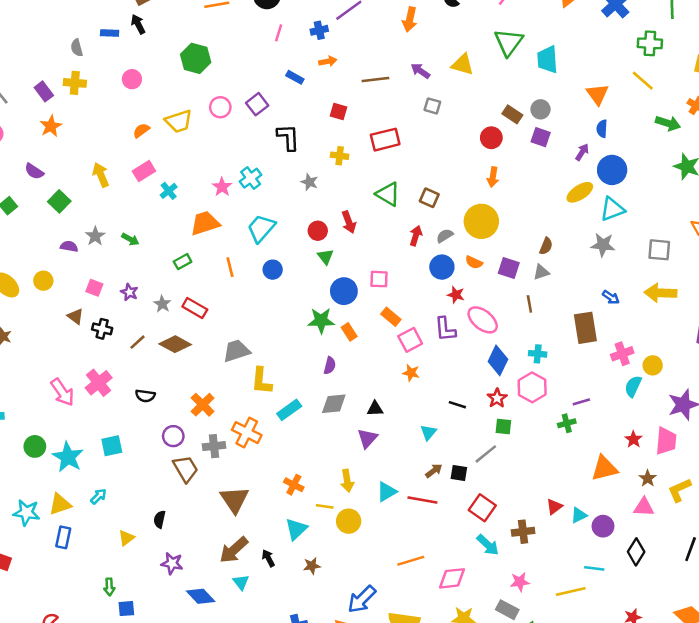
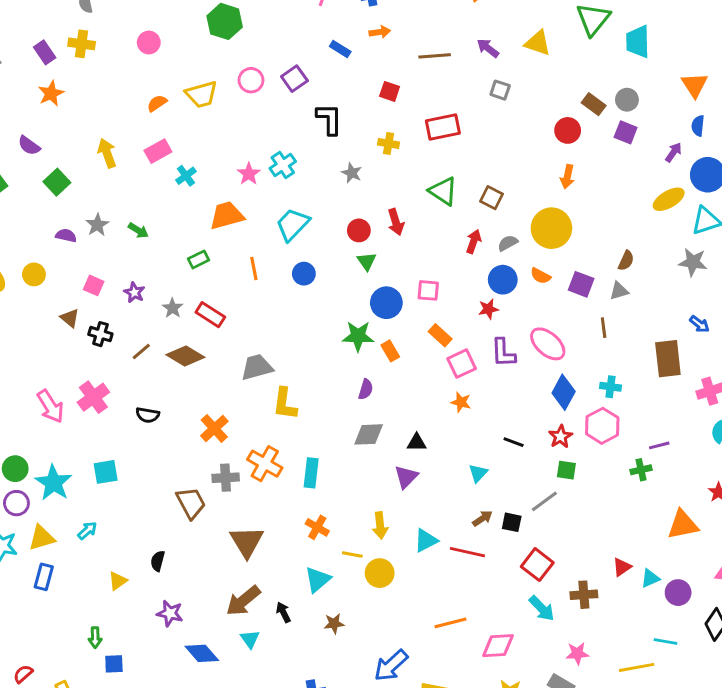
red star: (456, 295) -> (488, 309), moved, turned -30
cyan rectangle: (289, 410) -> (311, 473), moved, turned -50
purple circle: (173, 436) -> (16, 503), moved

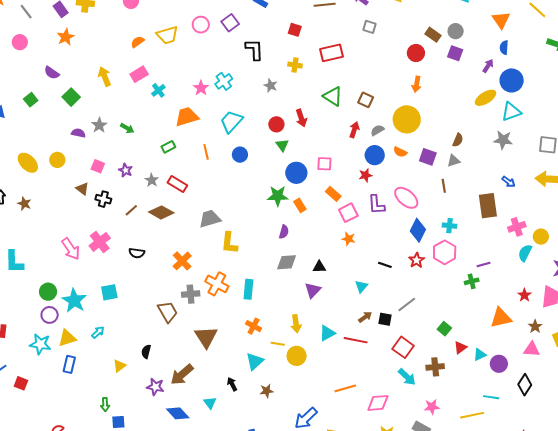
green square: (566, 470) -> (444, 329), moved, turned 32
brown arrow: (243, 601) -> (182, 375), moved

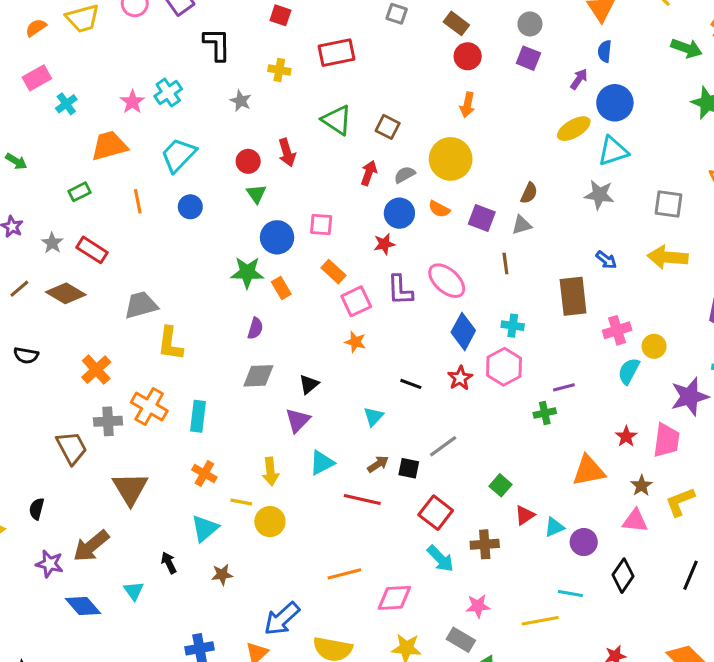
brown rectangle: (433, 35) -> (456, 23), moved
black triangle: (319, 267) -> (309, 384), turned -40
cyan triangle: (327, 333) -> (322, 463), moved

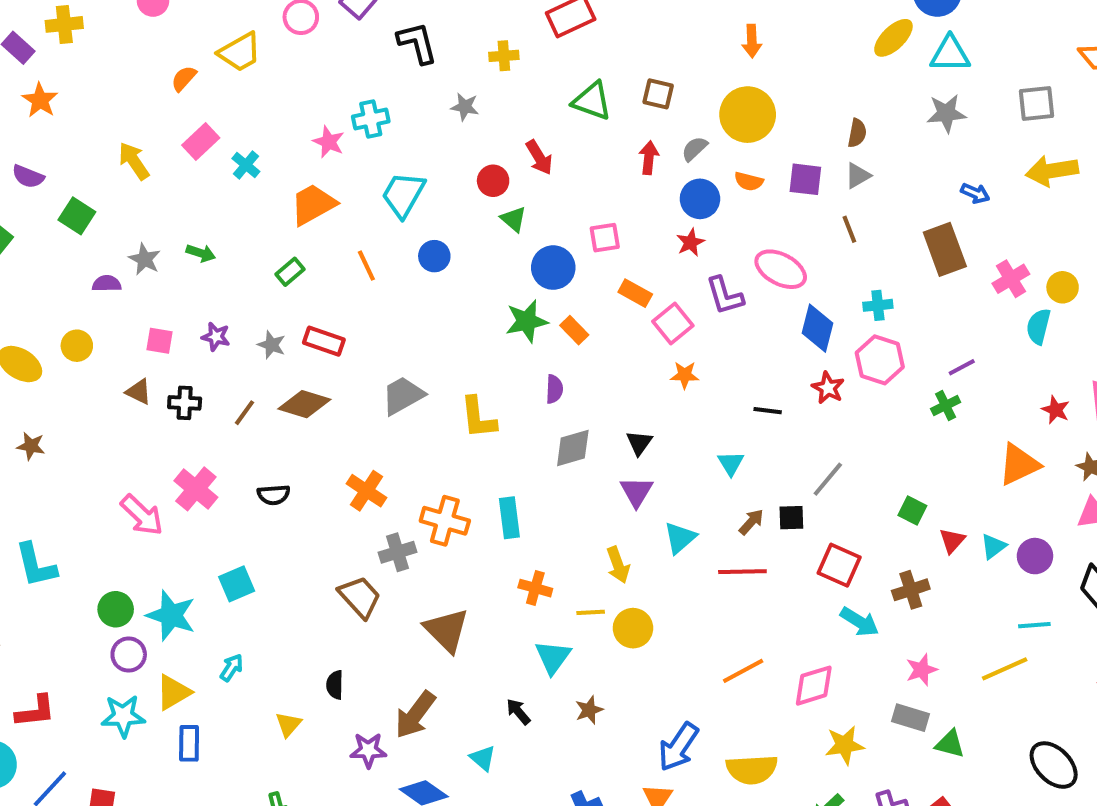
cyan cross: (168, 93) -> (371, 119), turned 36
cyan triangle: (613, 151) -> (950, 54), turned 32
yellow L-shape: (170, 344) -> (478, 418), moved

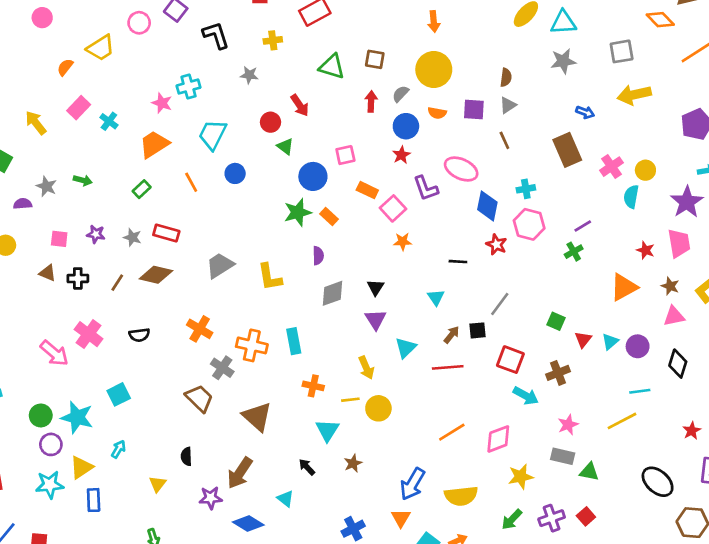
gray cross: (398, 552) -> (222, 368), turned -35

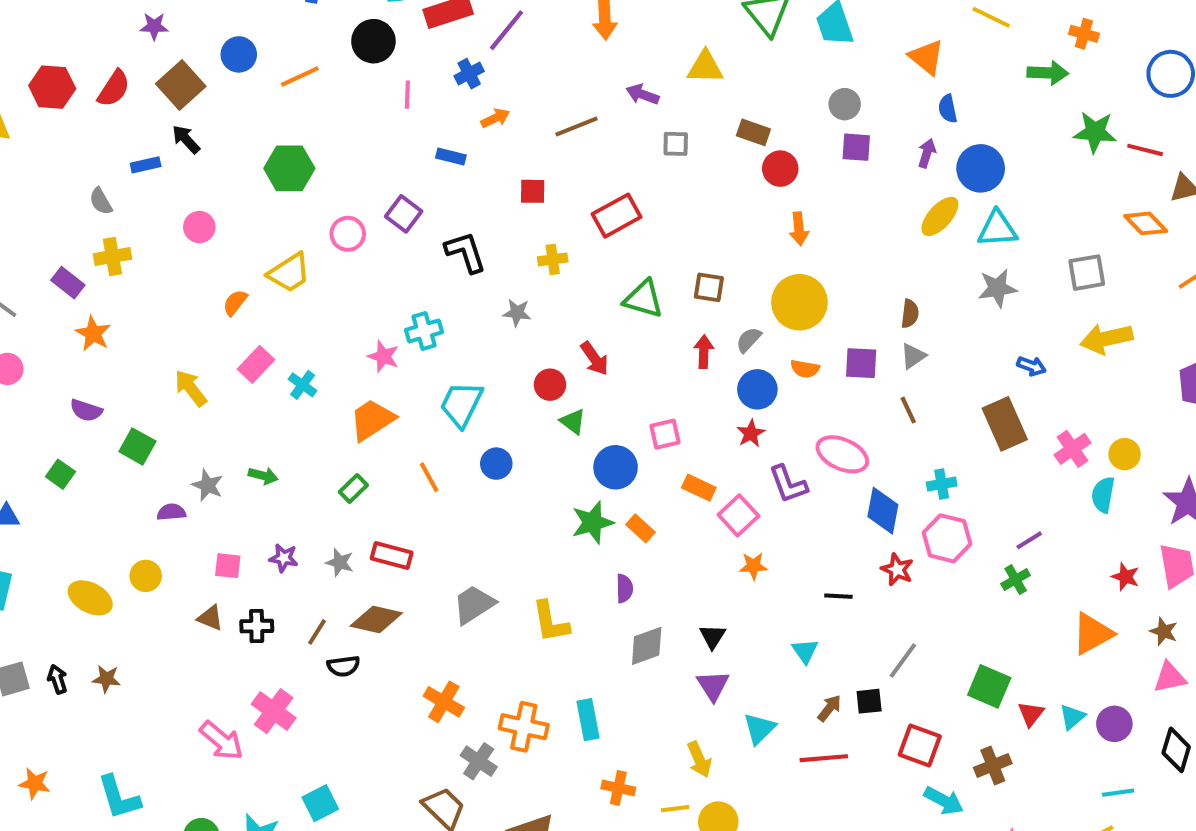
green square: (556, 321) -> (989, 686), size x1.5
black semicircle: (139, 335) -> (343, 666), moved

